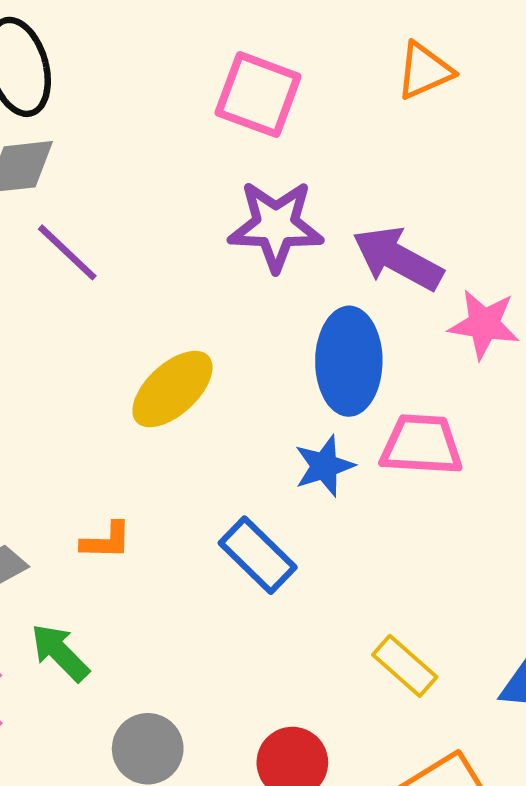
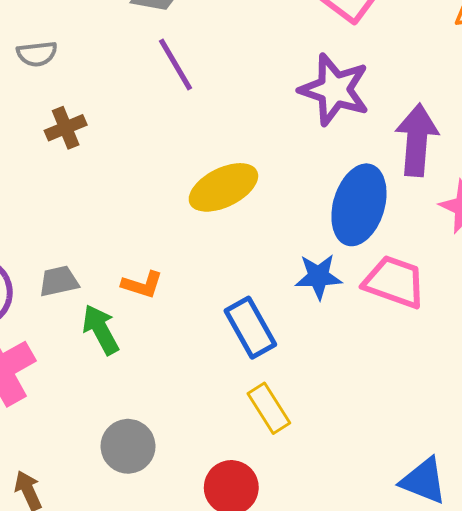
purple arrow: (398, 259) -> (417, 140), turned 50
green arrow: (60, 652) -> (101, 330), moved
yellow rectangle: (405, 666) -> (269, 408), moved

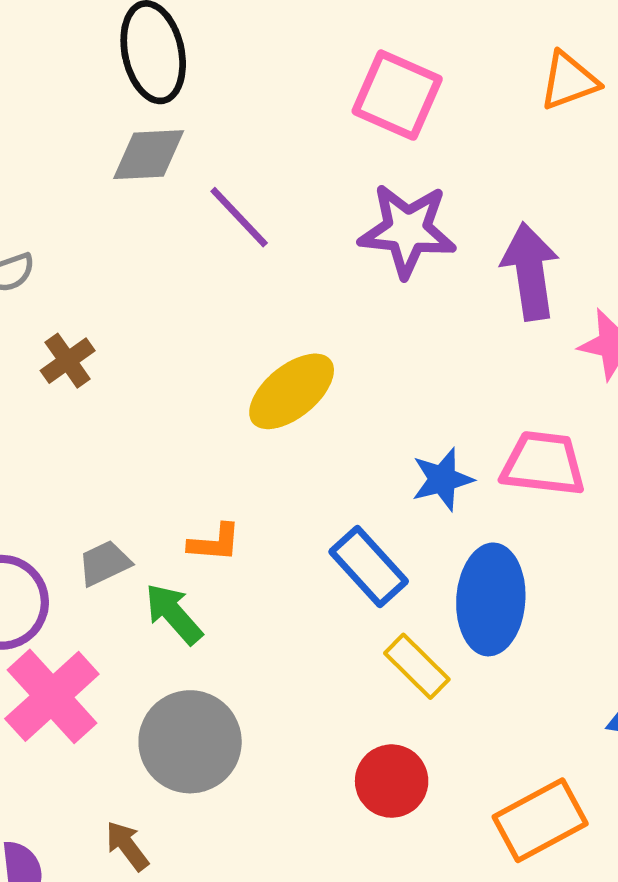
purple line: (175, 65) -> (239, 217), moved
blue ellipse: (359, 205) -> (491, 599), moved
gray circle: (128, 446) -> (190, 742), moved, size x1.4

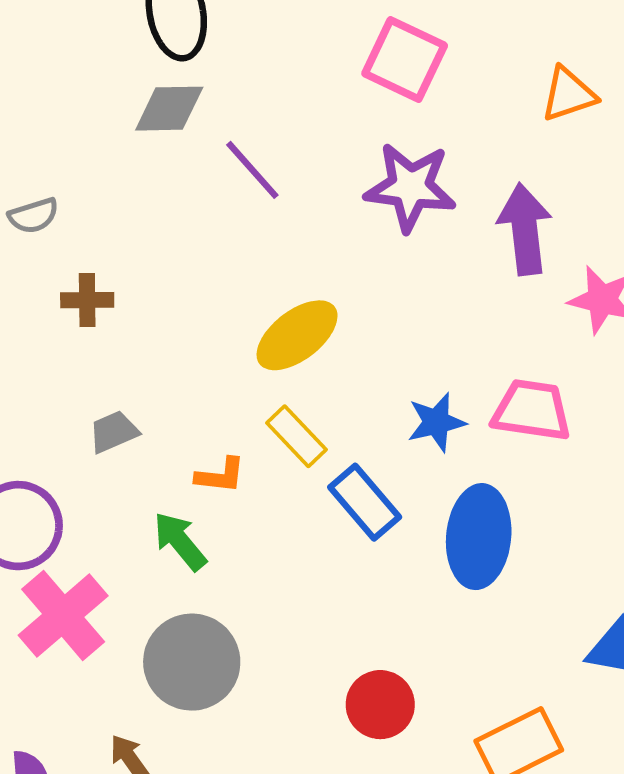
orange triangle: (569, 81) -> (568, 94), moved
brown cross: (68, 361) -> (87, 300), turned 33
gray trapezoid: (105, 563) -> (114, 432), moved
yellow rectangle: (417, 666) -> (296, 436), moved

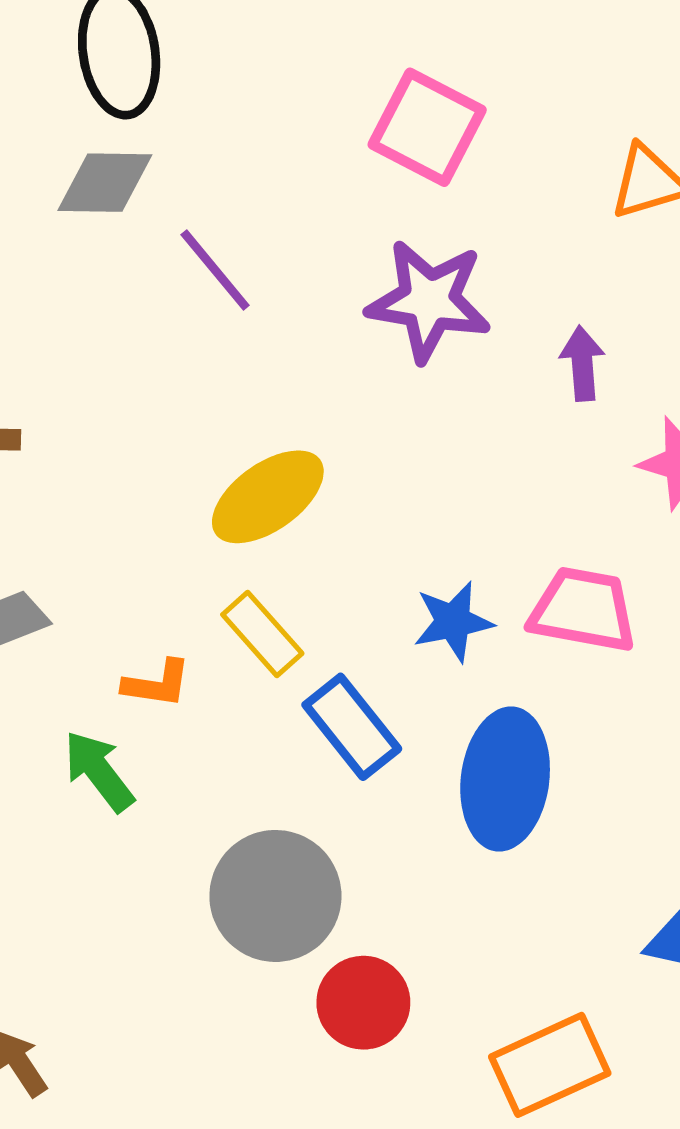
purple arrow: (525, 229) -> (582, 363), size x0.6
gray circle: (192, 662) -> (275, 896), moved

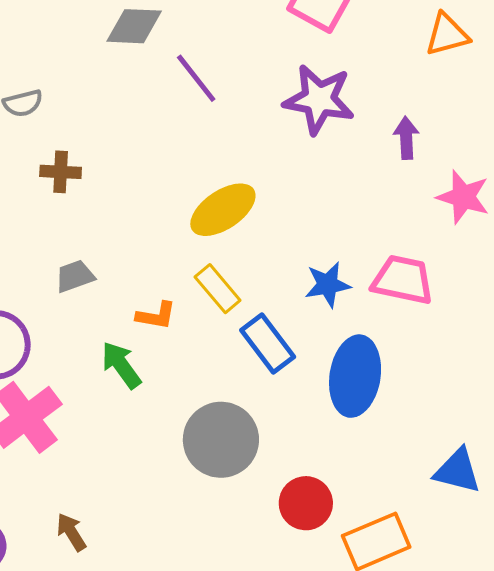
red circle: (363, 1003) -> (306, 503), moved

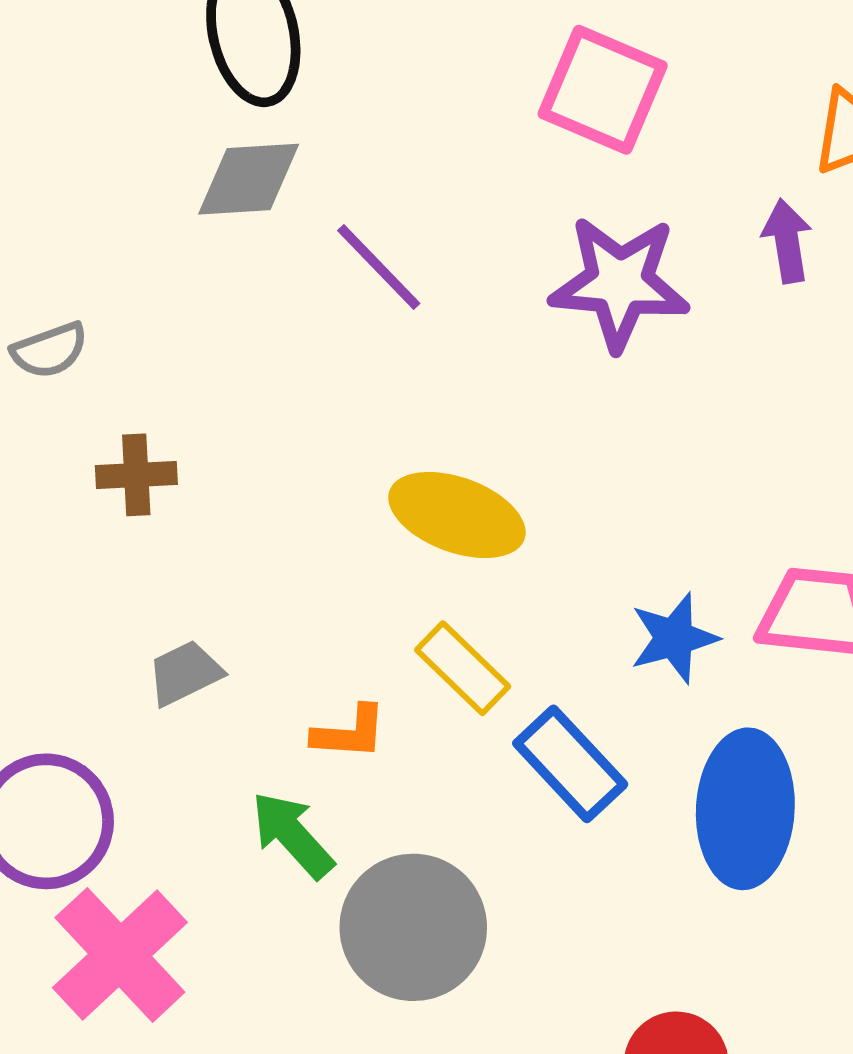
purple arrow: (406, 138) -> (787, 241), moved
yellow ellipse: (223, 210) -> (457, 515), turned 60
gray circle: (221, 440) -> (413, 927), moved

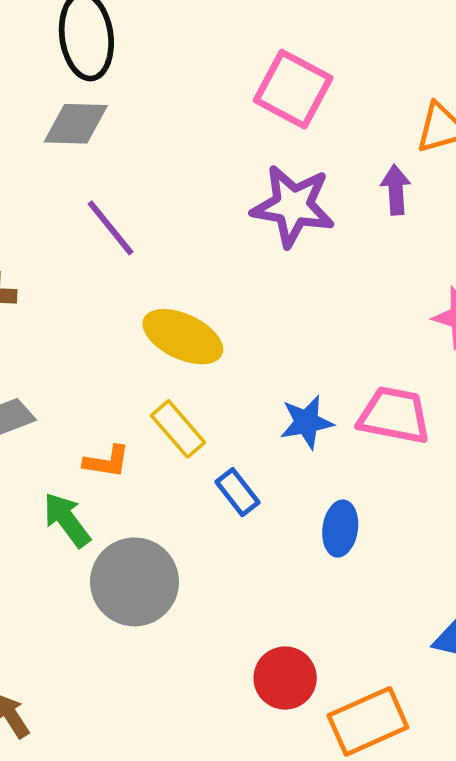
purple line: (379, 267) -> (111, 228), moved
blue rectangle: (570, 764) -> (237, 492), size x0.7
blue ellipse: (745, 809) -> (340, 529), size x0.6

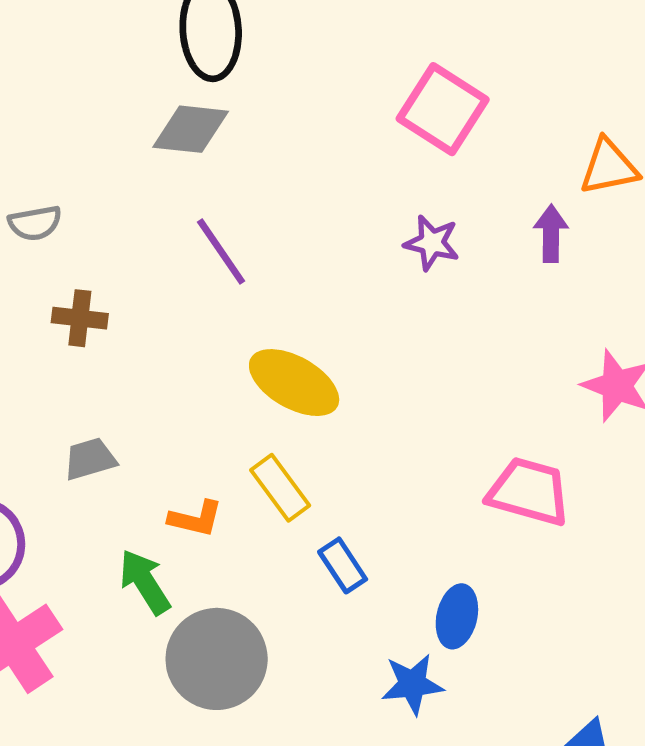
purple star: (293, 206) -> (432, 243), size x0.6
blue star: (307, 422) -> (412, 684), moved

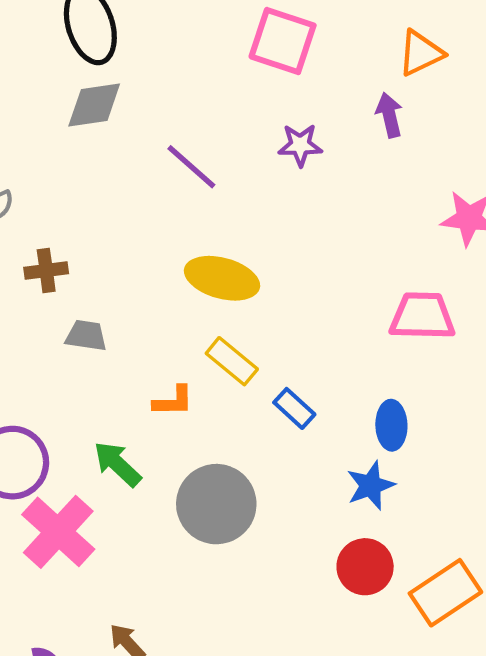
purple line: (221, 251) -> (191, 167), moved
gray trapezoid: (90, 459) -> (86, 336), moved, turned 39
green arrow: (145, 582) -> (117, 464), moved

